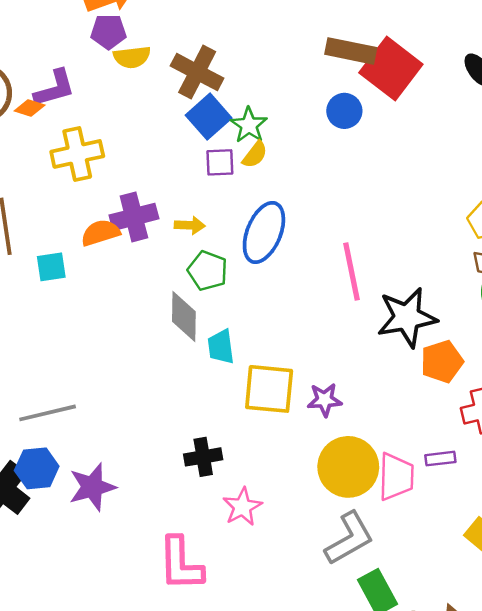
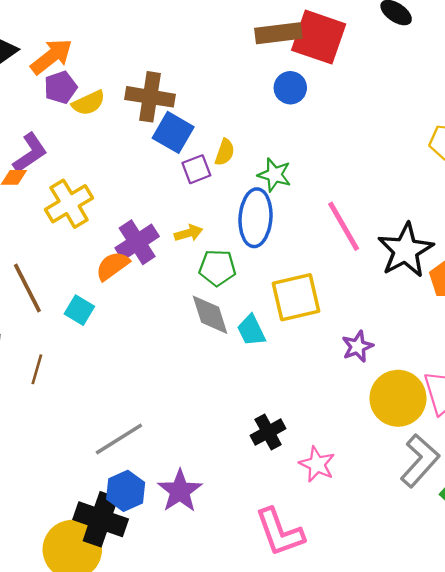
green star: (249, 125) -> (274, 175), moved
cyan square: (51, 267) -> (79, 310), turned -32
yellow square: (269, 389) -> (296, 297), moved

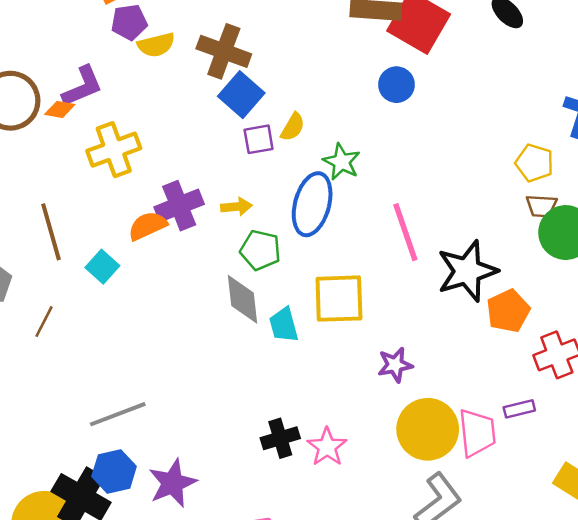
blue circle: (290, 88) -> (396, 85), moved
pink star: (317, 464) -> (327, 447), moved

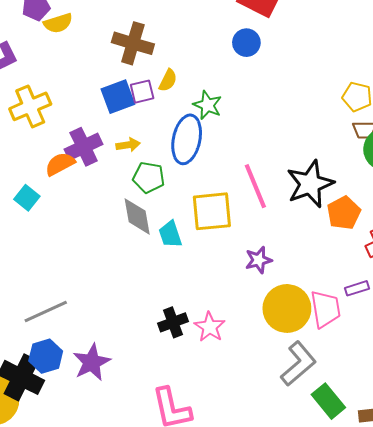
brown cross: (224, 51) -> (133, 43), moved
blue square: (241, 95) -> (118, 97), moved, turned 32
pink line: (405, 232) -> (255, 186), moved

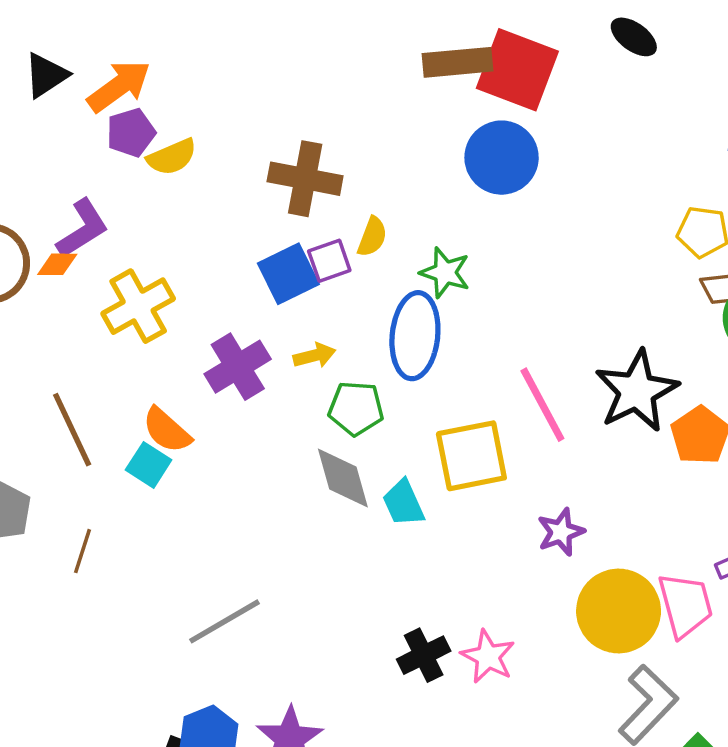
blue circle: (246, 43) -> (502, 158), size x1.5
orange semicircle: (60, 164) -> (167, 430), moved, turned -104
gray line: (46, 312) -> (225, 621), moved

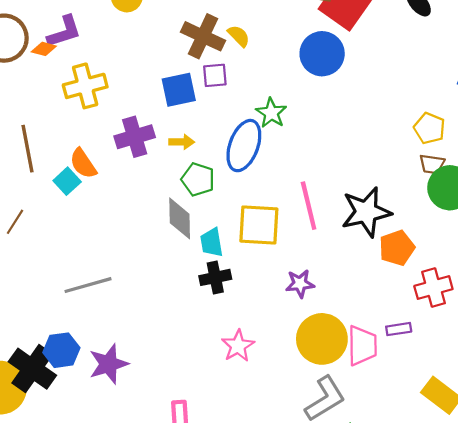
yellow semicircle: (372, 237) -> (239, 36), moved, turned -80
purple square: (329, 261) -> (215, 75), moved
black cross: (424, 655) -> (215, 277), moved

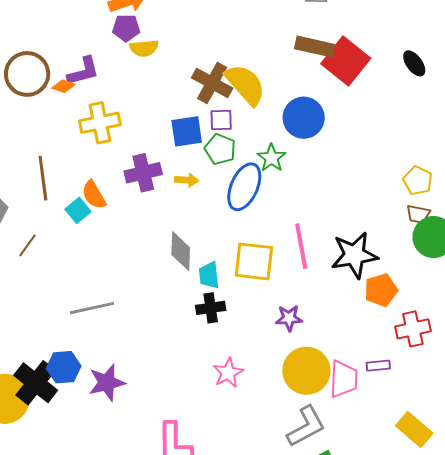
yellow semicircle: (239, 36) -> (245, 85), size x2.0
blue circle: (322, 54) -> (304, 118), moved
green pentagon: (198, 179) -> (220, 149), moved

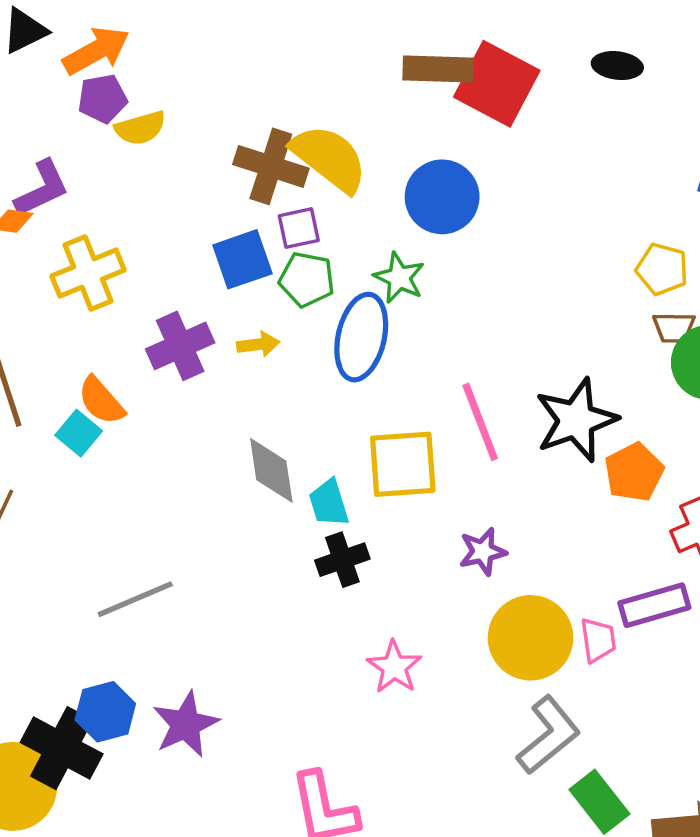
black ellipse: (414, 63) -> (617, 66), turned -36
purple rectangle: (378, 366) -> (654, 605), size x1.6
pink trapezoid: (344, 379) -> (598, 640), size x0.7

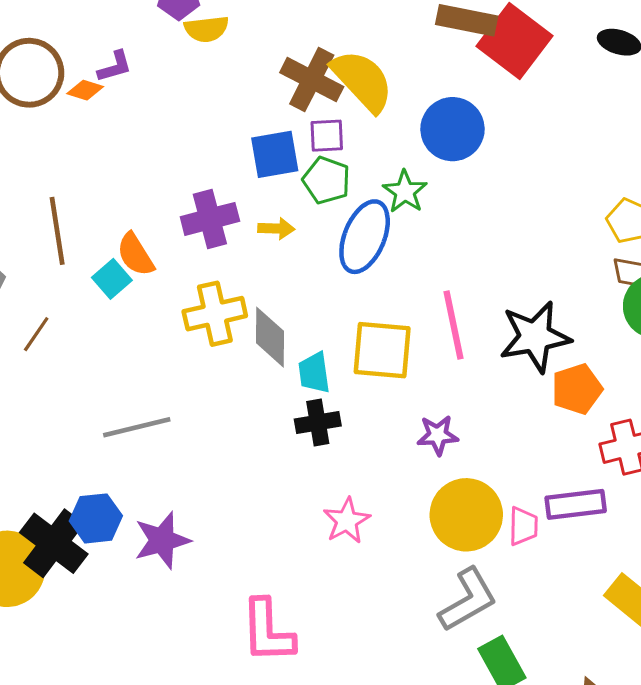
purple L-shape: (42, 189) -> (115, 67), size x0.7
yellow cross: (88, 273) -> (215, 314), moved

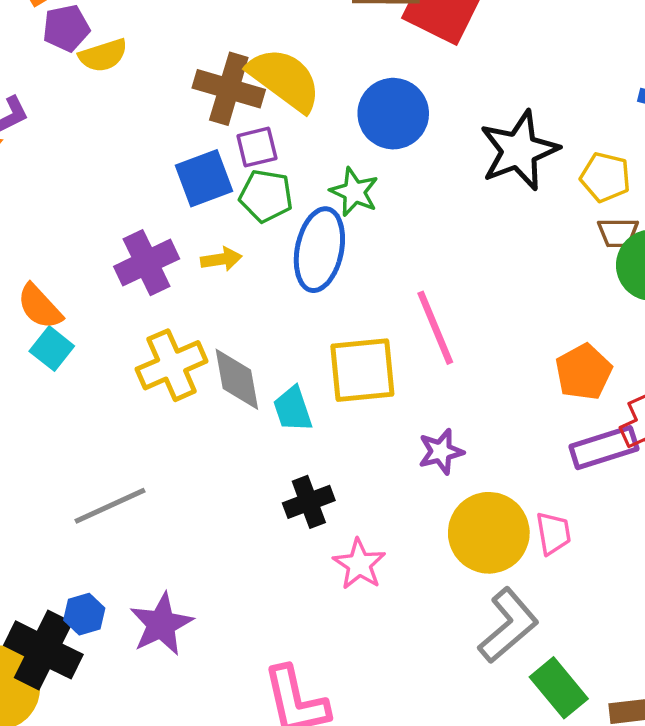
orange semicircle: (135, 254) -> (40, 307), moved
black star: (535, 337) -> (519, 150), moved
black cross: (318, 423) -> (309, 502), moved
purple rectangle: (576, 504) -> (604, 448), moved
blue hexagon: (96, 518) -> (84, 614), size x0.7

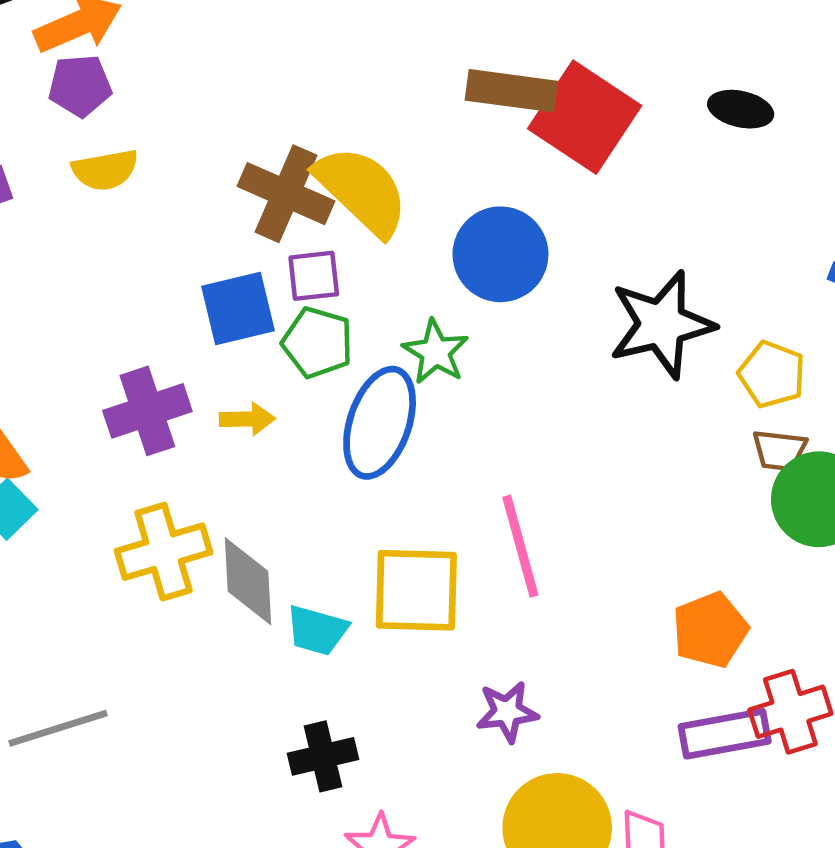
yellow semicircle: (103, 55) -> (105, 170), moved
cyan trapezoid: (293, 409) -> (317, 630), turned -63

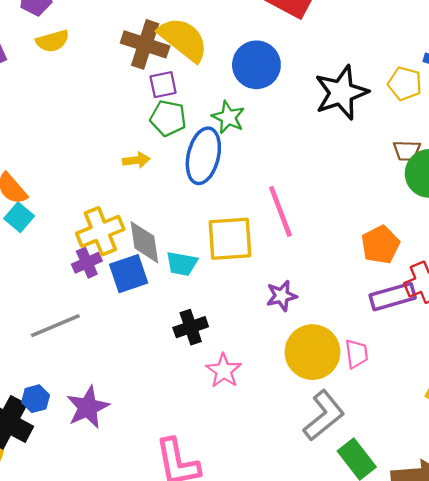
blue square: (238, 309) -> (129, 274), moved
yellow pentagon: (772, 374) -> (405, 84), moved
purple cross: (147, 411) -> (87, 263), moved, size x0.7

